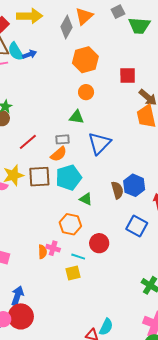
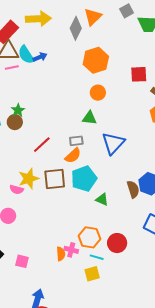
orange hexagon: (70, 224) -> (89, 237), moved

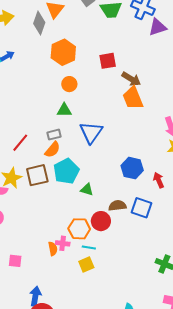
brown semicircle: (133, 189) -> (117, 206), moved, turned -72
red circle: (117, 243) -> (101, 221), moved

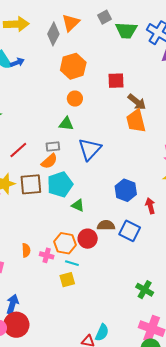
orange semicircle: (53, 249) -> (26, 250), moved

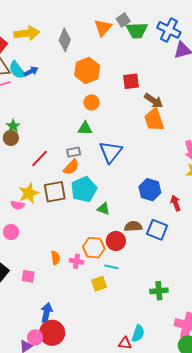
gray square: (104, 17) -> (123, 20), moved
orange triangle: (71, 23) -> (103, 28), moved
cyan line: (72, 263) -> (111, 267), moved
green cross: (145, 290) -> (159, 291), moved, turned -30

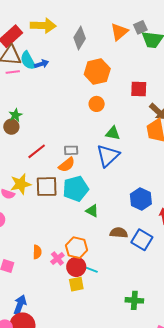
green triangle: (85, 128) -> (113, 133), moved
red circle: (116, 241) -> (76, 267), moved
pink cross: (76, 261) -> (57, 259), turned 32

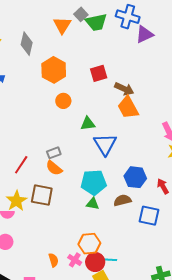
blue triangle: (108, 156) -> (105, 144), moved
orange semicircle: (67, 165) -> (54, 168), turned 96
brown square: (47, 187) -> (42, 195), turned 30
cyan pentagon: (76, 189) -> (94, 182), moved, turned 30
brown semicircle: (119, 233) -> (122, 200), moved

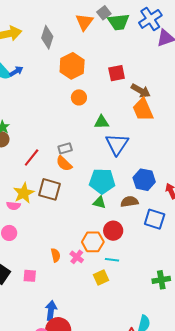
blue cross: (128, 17) -> (150, 19), turned 35
red circle: (95, 262) -> (113, 231), moved

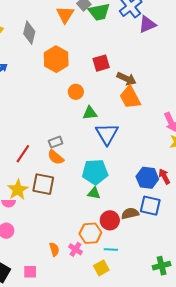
orange circle: (79, 97) -> (76, 92), moved
blue hexagon: (144, 180) -> (147, 178), moved
brown semicircle: (129, 202) -> (130, 213), moved

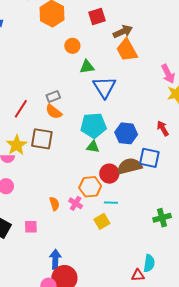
brown arrow: (127, 79) -> (123, 32), turned -48
blue hexagon: (147, 178) -> (126, 133), moved
brown semicircle: (130, 213) -> (129, 166), size x1.4

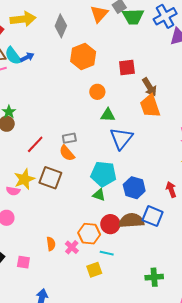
brown arrow: (123, 32) -> (149, 87), turned 72

